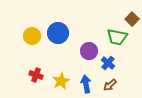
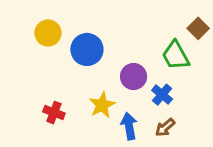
yellow circle: (32, 36) -> (48, 33), moved
green trapezoid: (117, 37) -> (176, 55), turned 50
yellow star: (61, 81) -> (102, 105), moved

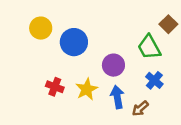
blue cross: (162, 95) -> (154, 80), moved
red cross: (54, 113) -> (55, 87), moved
blue arrow: (129, 126) -> (117, 97), moved

